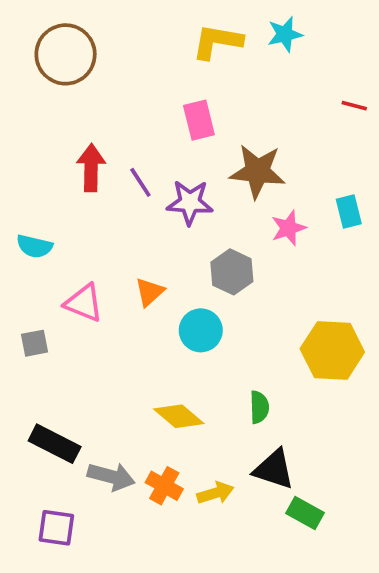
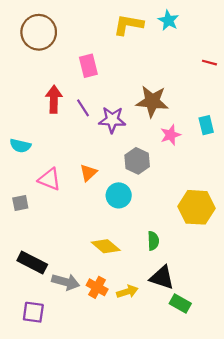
cyan star: (285, 34) -> (168, 20), turned -30
pink rectangle: (199, 120) -> (88, 66), moved

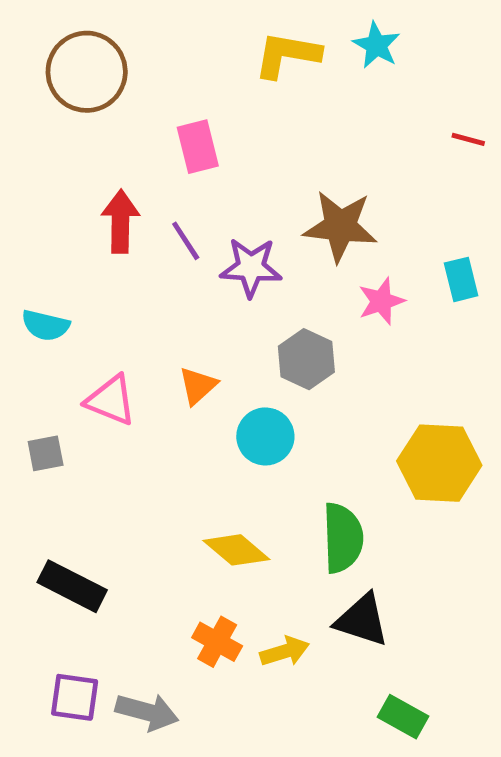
green semicircle: (153, 241) -> (343, 538), size x1.6
gray arrow: (66, 282) -> (147, 712), moved
green rectangle: (180, 304) -> (403, 717), moved

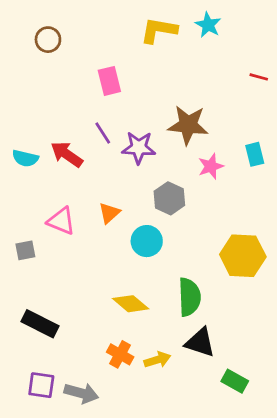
brown circle: (87, 72) -> (48, 40), size x0.6
red arrow: (120, 221) -> (67, 154), moved, turned -56
cyan semicircle: (46, 325) -> (25, 158), moved
green rectangle: (403, 717) -> (235, 381), moved

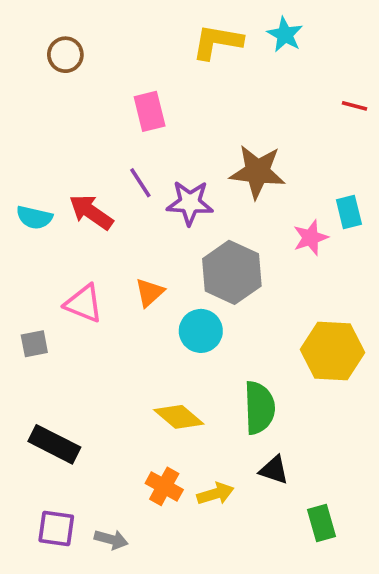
pink star: (211, 166) -> (311, 238), moved
gray hexagon: (169, 198) -> (232, 272), size x1.4
black triangle: (200, 342) -> (274, 470), size x0.7
green rectangle: (235, 381) -> (322, 523), turned 45
gray arrow: (81, 393) -> (111, 539), size x0.7

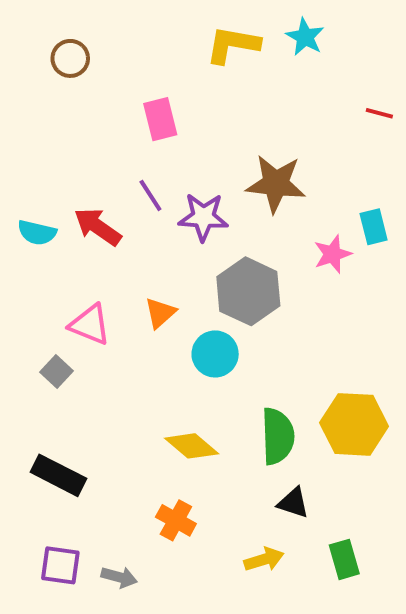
gray square: (34, 344) -> (57, 372), moved, turned -36
yellow hexagon: (332, 351) -> (354, 424), moved
yellow arrow: (215, 494) -> (264, 559), moved

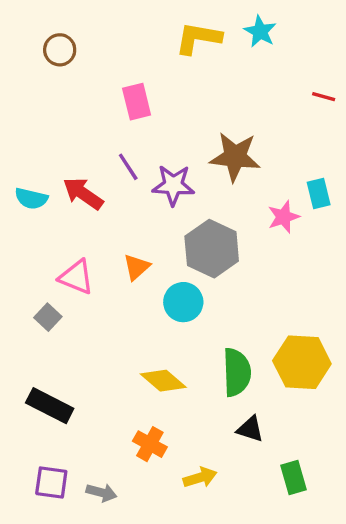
yellow arrow: (264, 559) -> (200, 478), moved

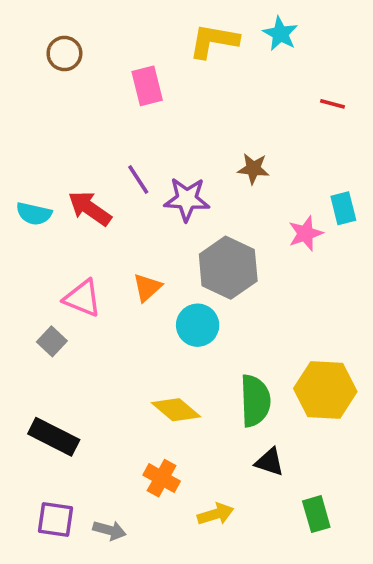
red line: (324, 97) -> (333, 104), moved
pink rectangle: (137, 102) -> (147, 86), moved
brown star: (235, 157) -> (253, 169), size x0.6

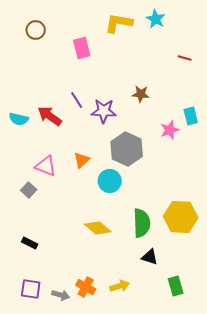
black rectangle: (54, 437) -> (30, 243), size x0.6
orange cross: (162, 478) -> (86, 287), moved

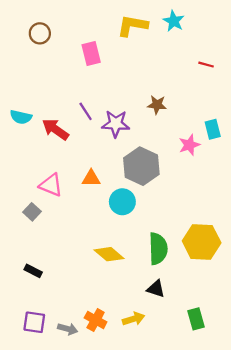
cyan semicircle: (19, 119) -> (21, 117), moved
orange triangle: (82, 160) -> (91, 178), turned 42
black triangle: (150, 257) -> (156, 289), moved

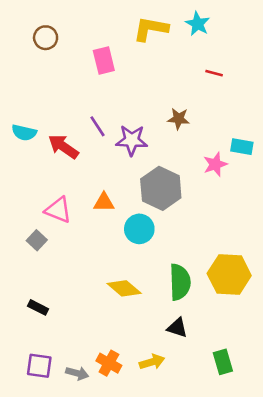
red line: (206, 65) -> (214, 73), moved
cyan rectangle: (213, 129) -> (242, 147), turned -66

